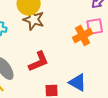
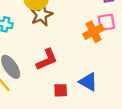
brown star: (34, 20) -> (41, 15), turned 30

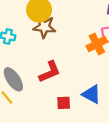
brown star: (41, 15) -> (44, 27), turned 30

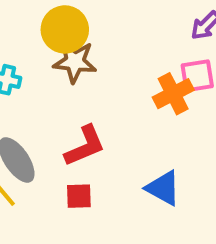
red square: (64, 103) -> (79, 196), moved

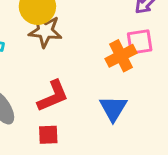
blue triangle: (163, 188) -> (113, 108), moved, turned 32

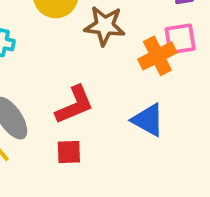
brown star: (45, 31) -> (105, 26), moved
blue triangle: (113, 108) -> (148, 120), turned -32

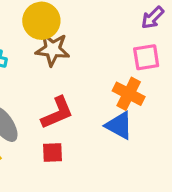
brown star: (105, 26) -> (53, 49), moved
orange cross: (157, 56) -> (129, 94), moved, turned -36

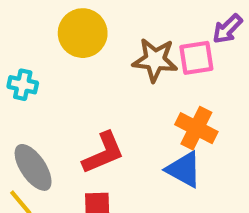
brown star: (53, 49) -> (155, 60), moved
pink square: (146, 57) -> (196, 58), moved

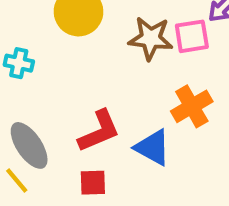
orange cross: (196, 128) -> (192, 106), turned 33
blue triangle: (184, 169) -> (153, 148), moved

